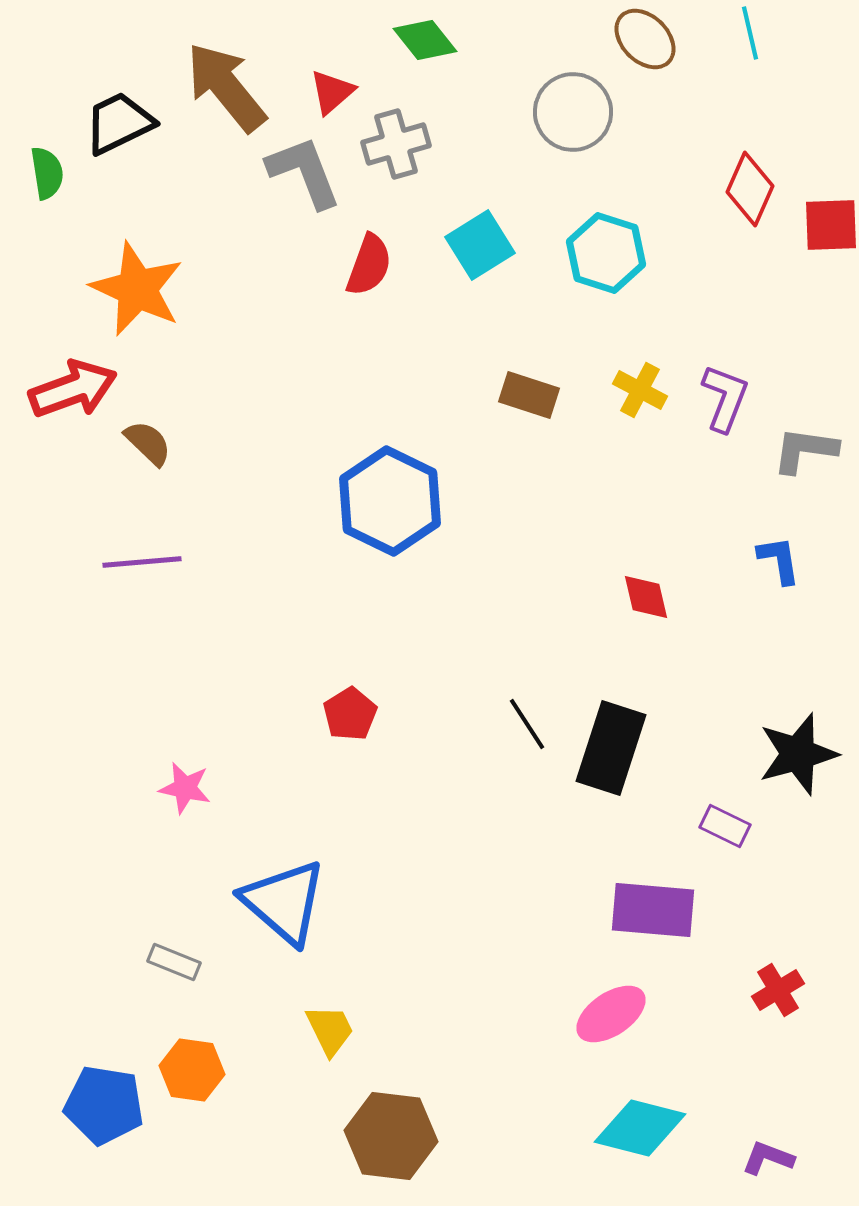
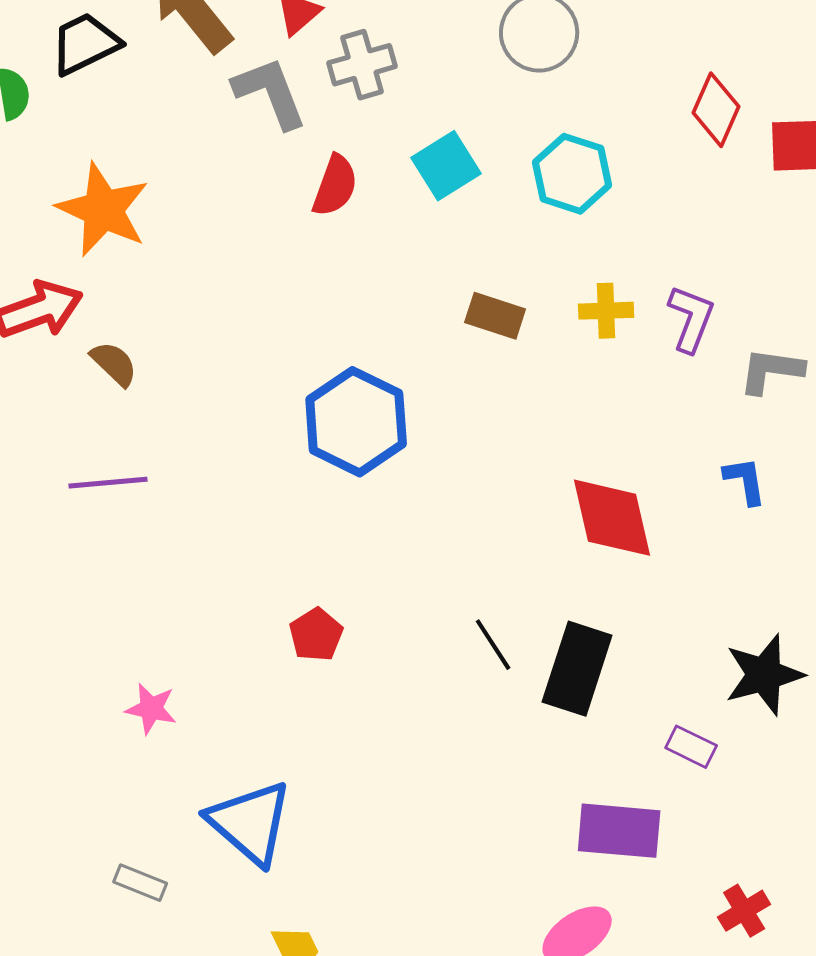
yellow cross: (640, 390) -> (606, 311), turned -30
red diamond: (646, 597) -> (612, 518), size x1.8

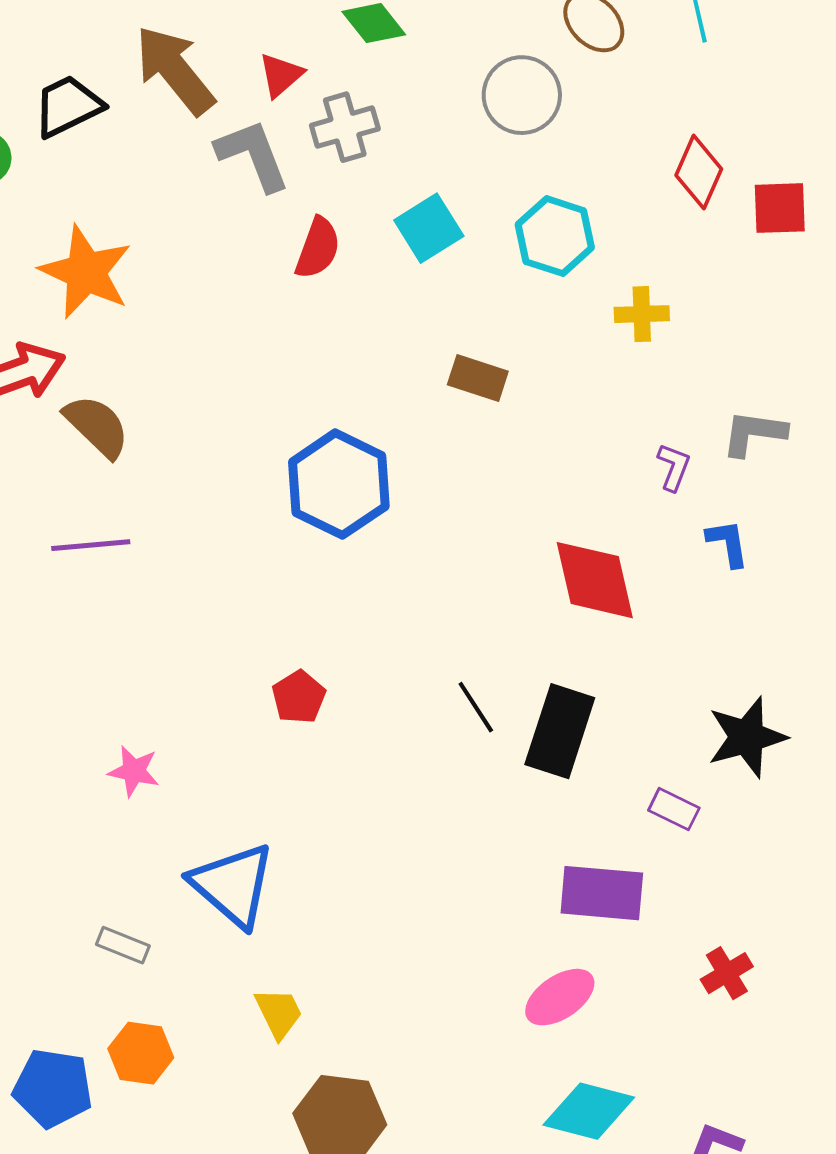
yellow cross: (606, 311) -> (642, 314), moved
purple L-shape: (691, 319) -> (674, 467), moved, size x0.7
brown semicircle: (114, 364) -> (97, 426), size x1.4

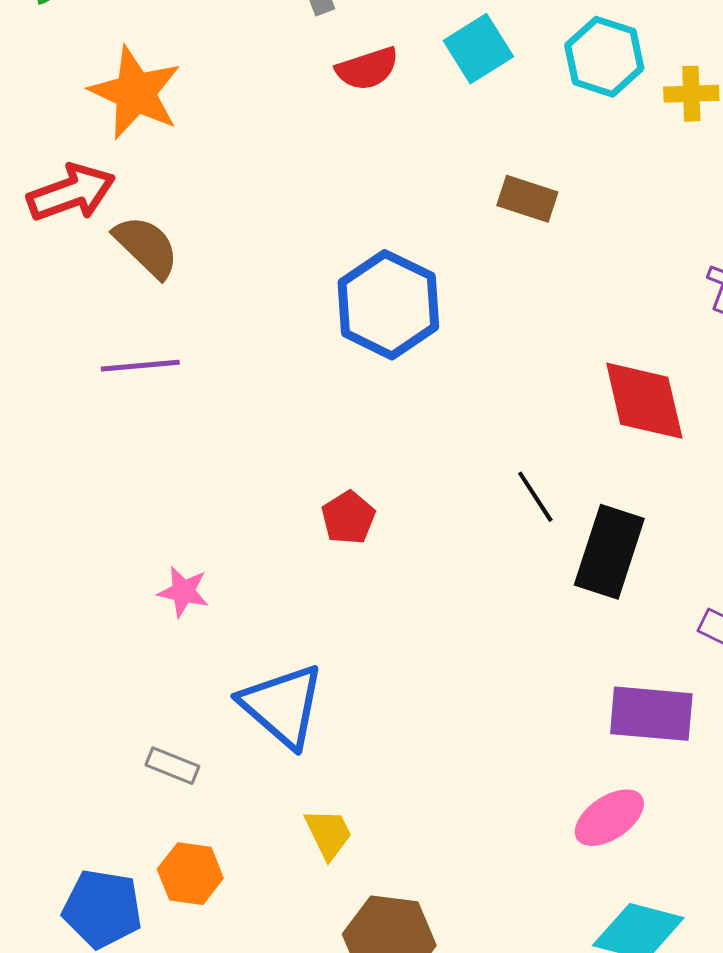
red semicircle: (318, 248) -> (367, 69), turned 52
yellow cross: (642, 314) -> (691, 94), moved
black line: (476, 707) -> (535, 497), moved

